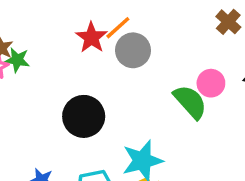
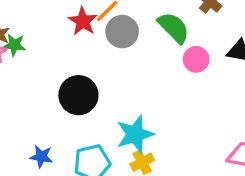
green semicircle: (190, 102) -> (174, 28), moved

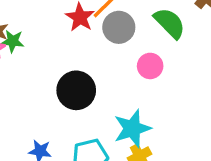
pink circle: (196, 59) -> (150, 66), moved

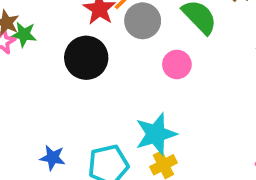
black circle: (76, 90) -> (86, 58), moved

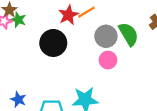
gray circle: (143, 21) -> (106, 36), moved

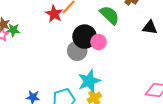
gray circle: (106, 36) -> (77, 51), moved
black circle: (53, 43) -> (85, 37), moved

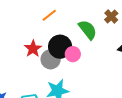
red star: (54, 14) -> (33, 49), moved

